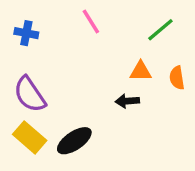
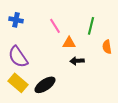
pink line: (91, 22) -> (55, 26), moved
green line: (160, 30) -> (91, 26), moved, turned -36
orange triangle: (141, 71) -> (69, 43), moved

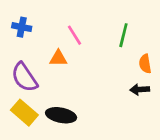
orange triangle: (69, 43) -> (58, 58), moved
black arrow: (77, 61) -> (140, 89), moved
black ellipse: (45, 85) -> (61, 115), turned 45

